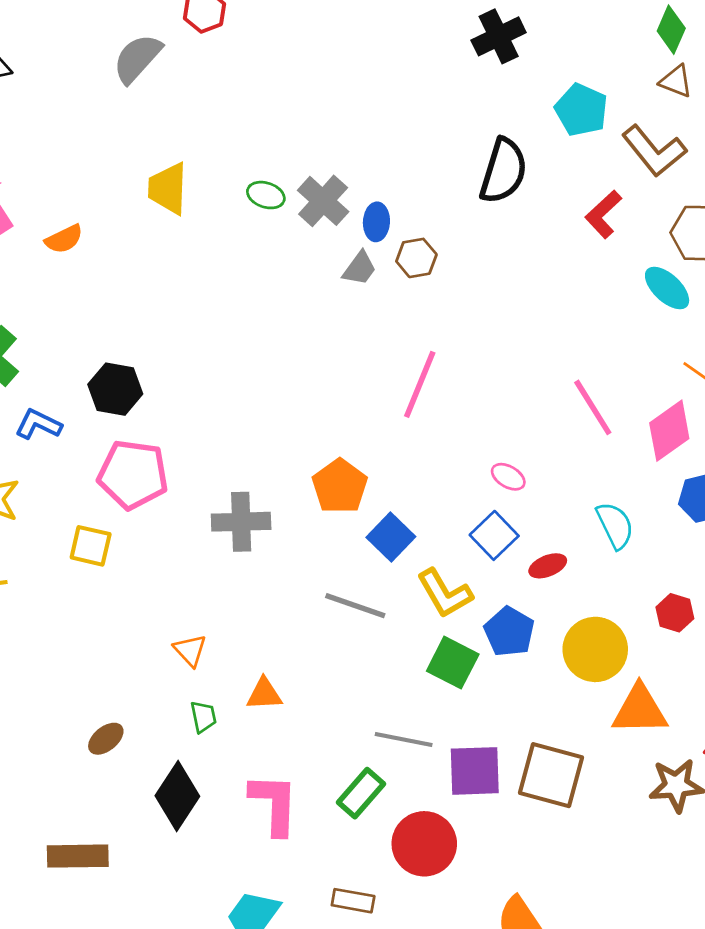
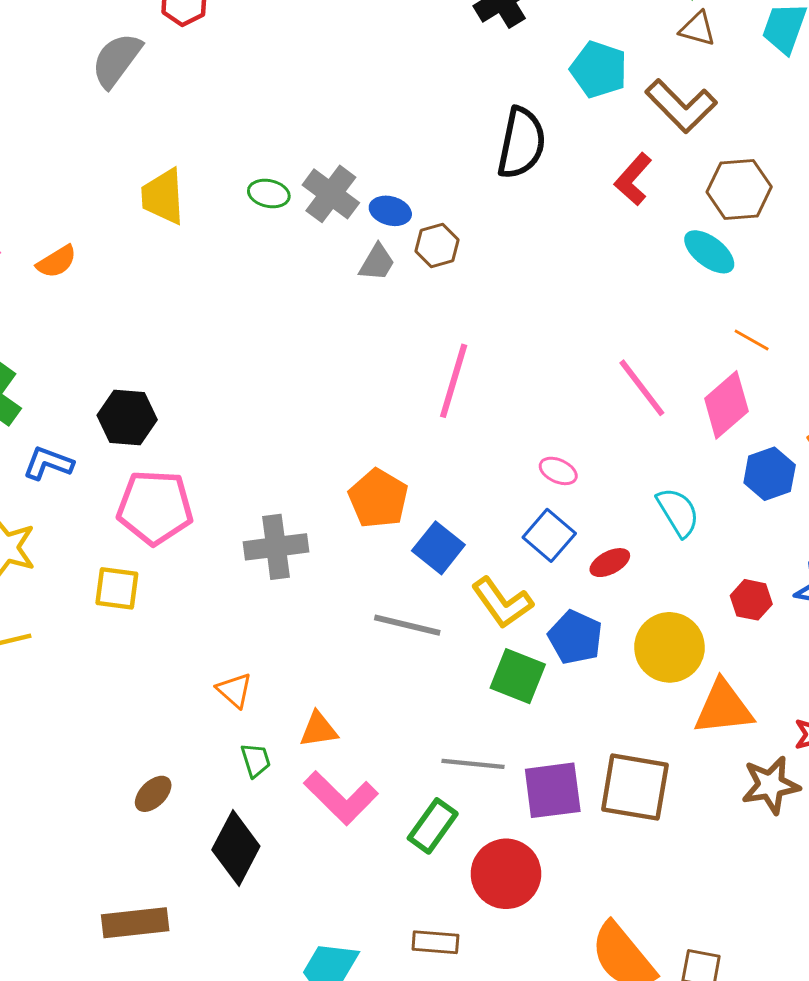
blue ellipse: (376, 222) -> (390, 211), turned -72
pink L-shape: (274, 804) -> (341, 798), moved, turned 138

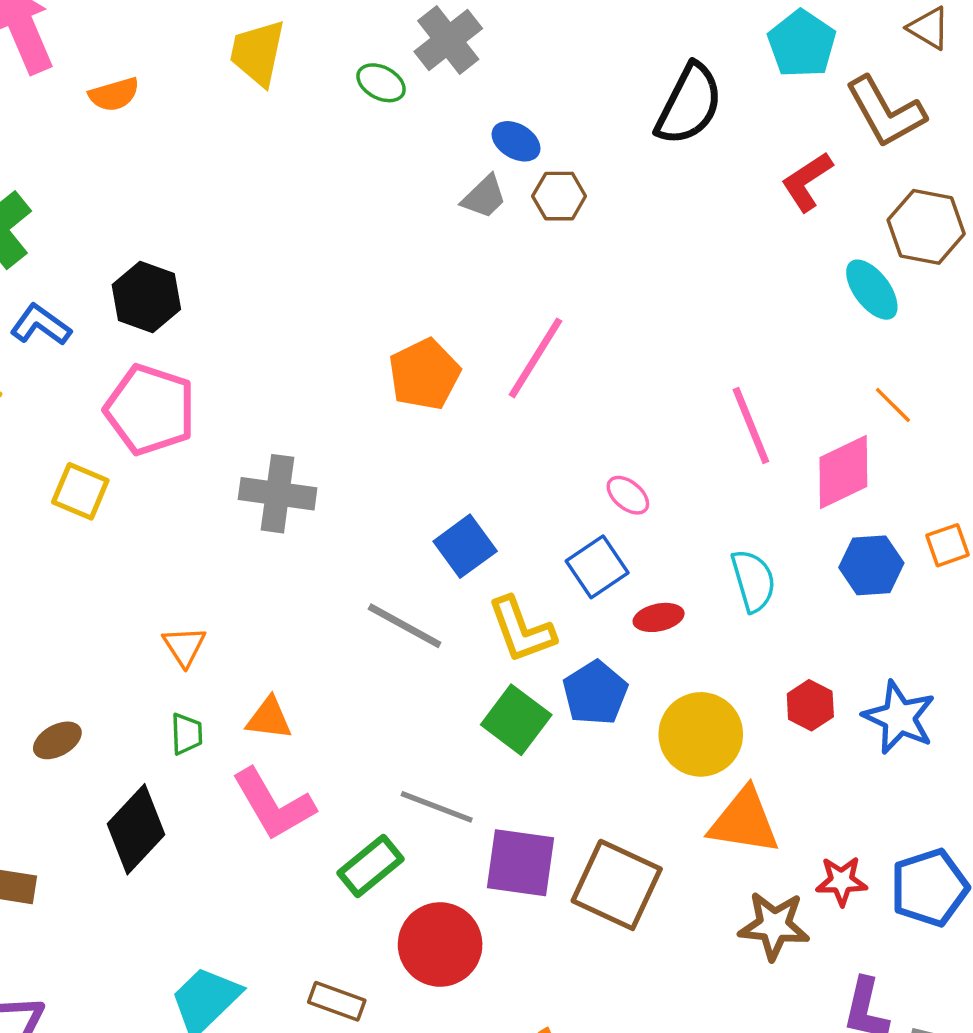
gray cross: (331, 194) -> (448, 40), moved
orange pentagon: (378, 499) -> (424, 374), moved

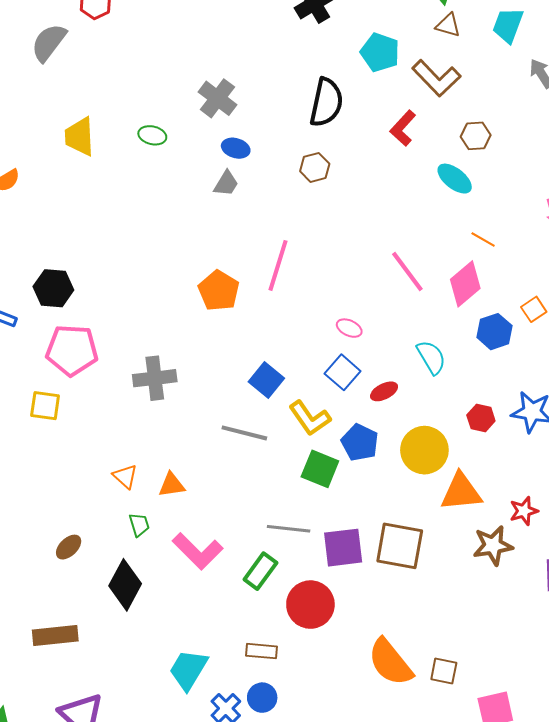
gray cross: (448, 40) -> (217, 98), moved
brown hexagon: (559, 196) -> (315, 167), moved
brown hexagon: (926, 227) -> (476, 136), size x0.7
orange triangle: (269, 718) -> (172, 485), moved

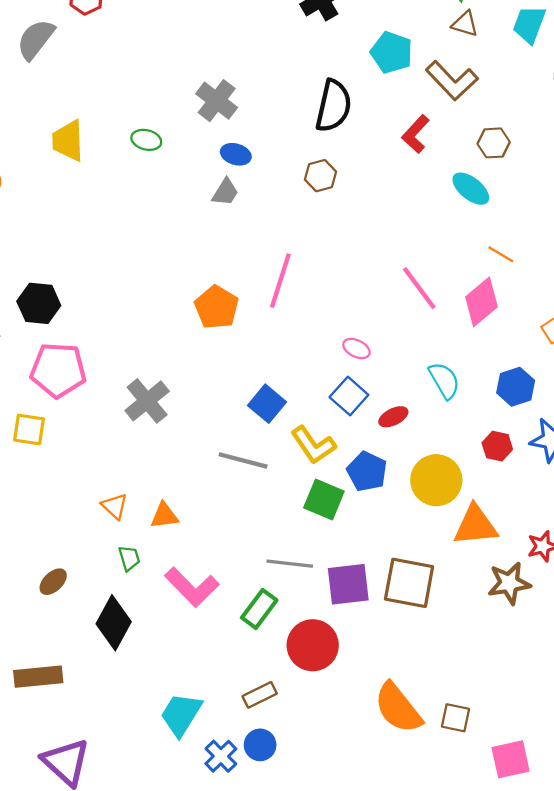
blue hexagon: (494, 332) -> (516, 387), moved
gray cross: (155, 378) -> (147, 401), turned -33
brown rectangle: (261, 651) -> (260, 695), turned -32

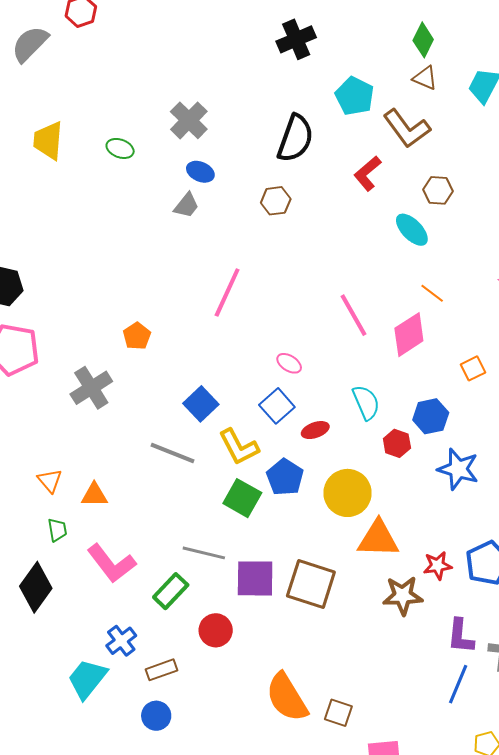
orange pentagon: (217, 307) -> (137, 336), moved, size x0.7
red hexagon: (497, 446) -> (397, 443), moved
red circle: (313, 645) -> (216, 630), size x0.7
blue cross: (221, 756) -> (121, 641), moved

